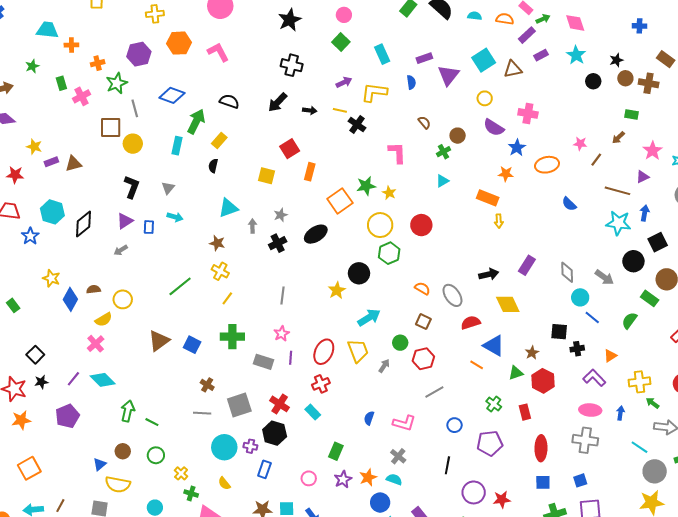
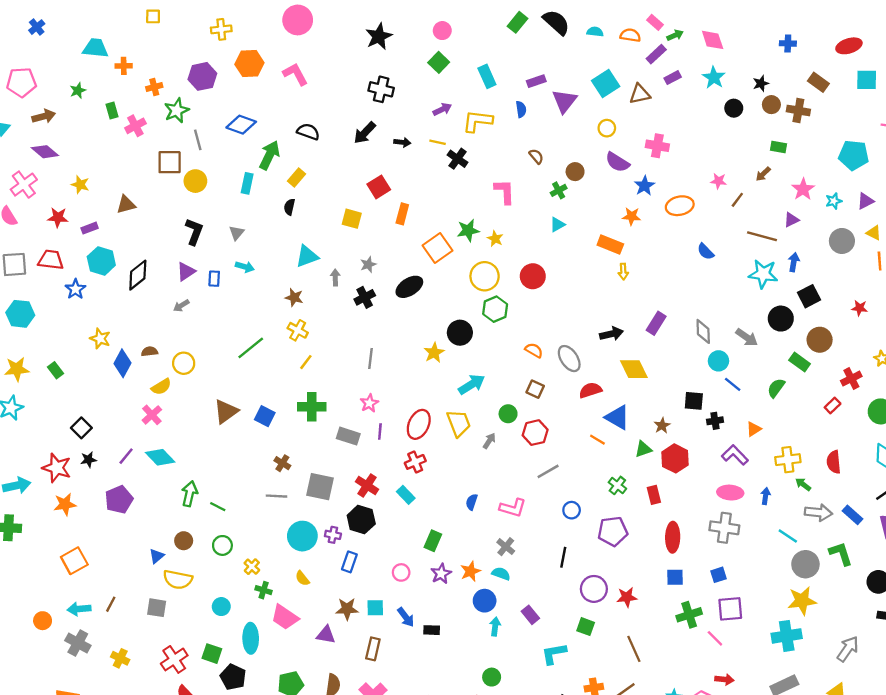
purple rectangle: (51, 162) -> (90, 228), moved
gray square: (239, 405) -> (320, 487), turned 30

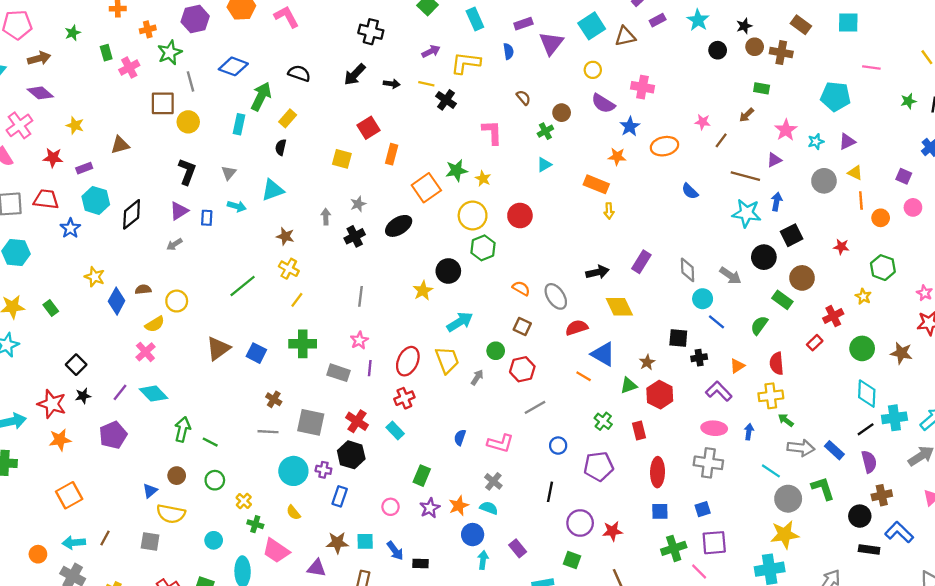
cyan triangle: (307, 256) -> (273, 190), moved
red semicircle: (834, 462) -> (777, 363), moved

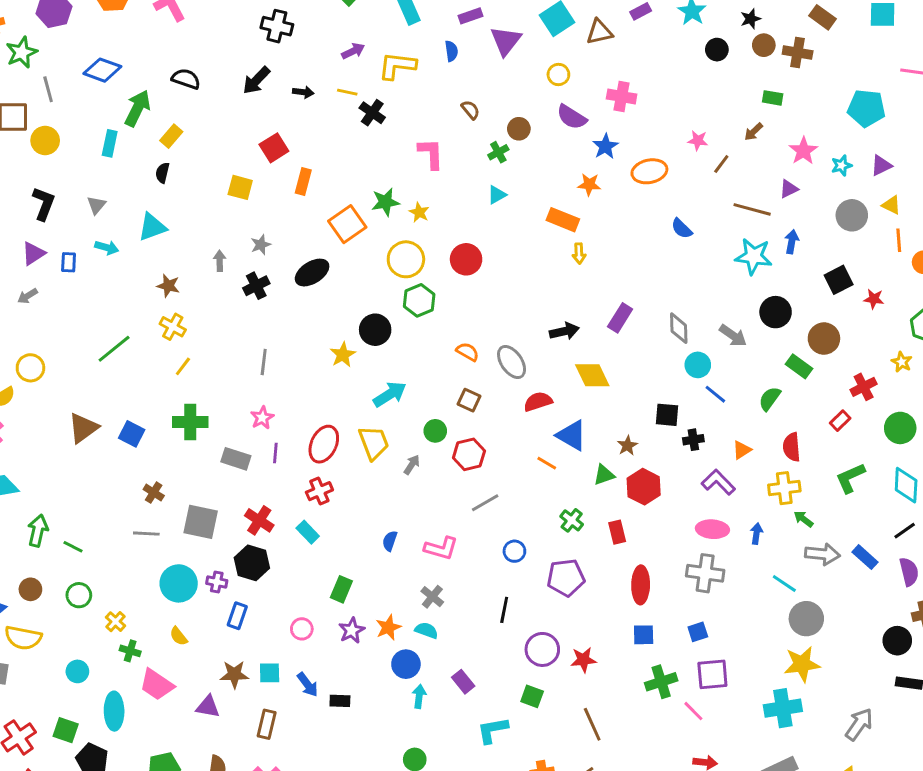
black square: (792, 235) -> (839, 280), moved
green L-shape: (823, 488) -> (850, 478), moved, turned -96

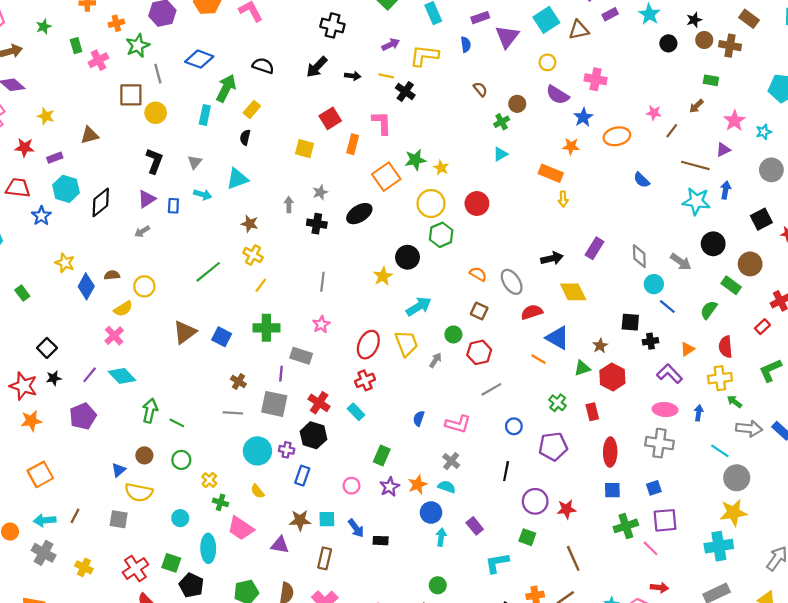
pink L-shape: (431, 154) -> (382, 123), moved
black cross: (256, 286) -> (317, 224), turned 36
purple line: (275, 453) -> (281, 374), moved

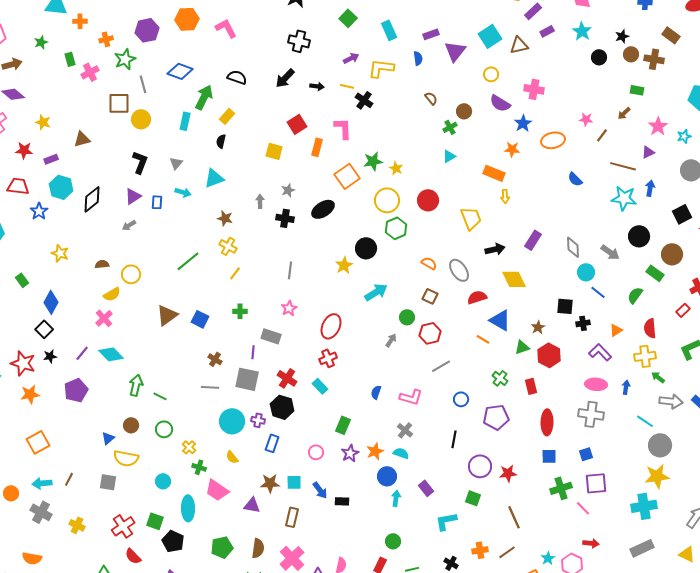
blue diamond: (86, 286) -> (51, 302), moved
green cross: (266, 328) -> (240, 311), size x0.6
yellow trapezoid: (406, 343) -> (471, 218), moved

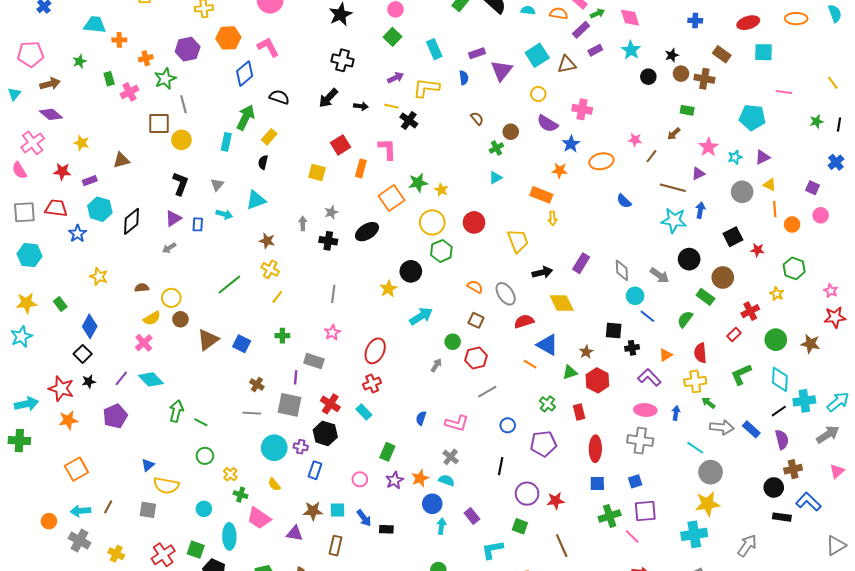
blue diamond: (180, 71) -> (245, 74), moved, turned -60
brown circle: (131, 425) -> (180, 319), moved

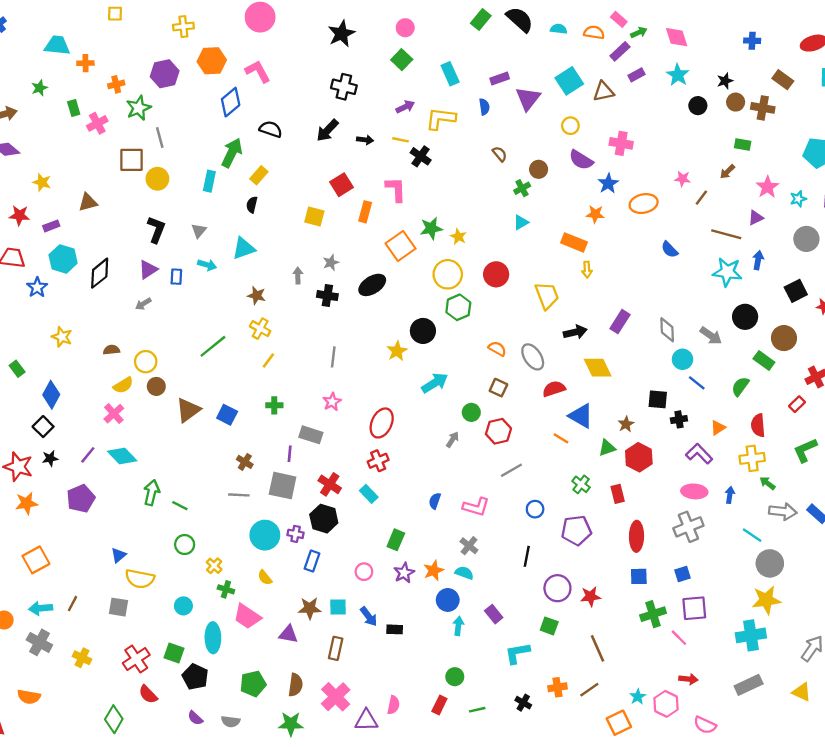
gray cross: (640, 441) -> (688, 527), turned -30

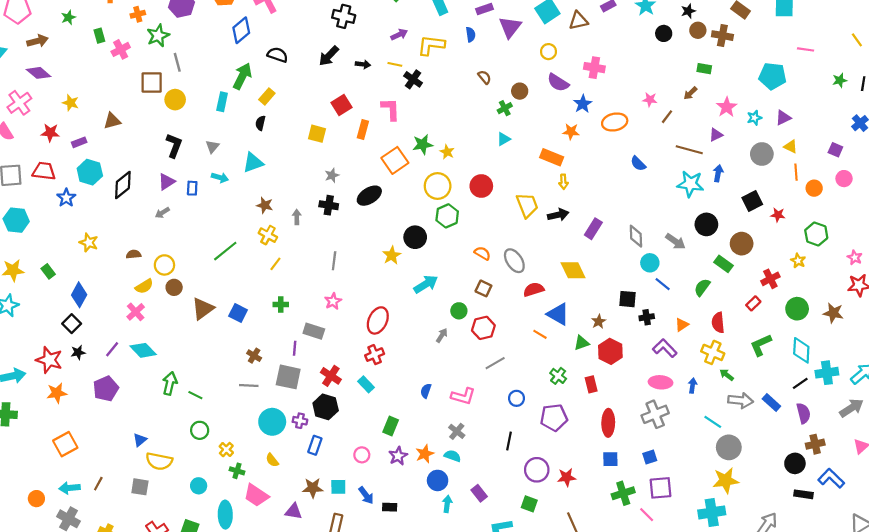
gray arrow: (298, 276) -> (297, 217), moved
black arrow: (575, 332) -> (558, 215), moved
yellow cross: (752, 458) -> (713, 352), turned 30

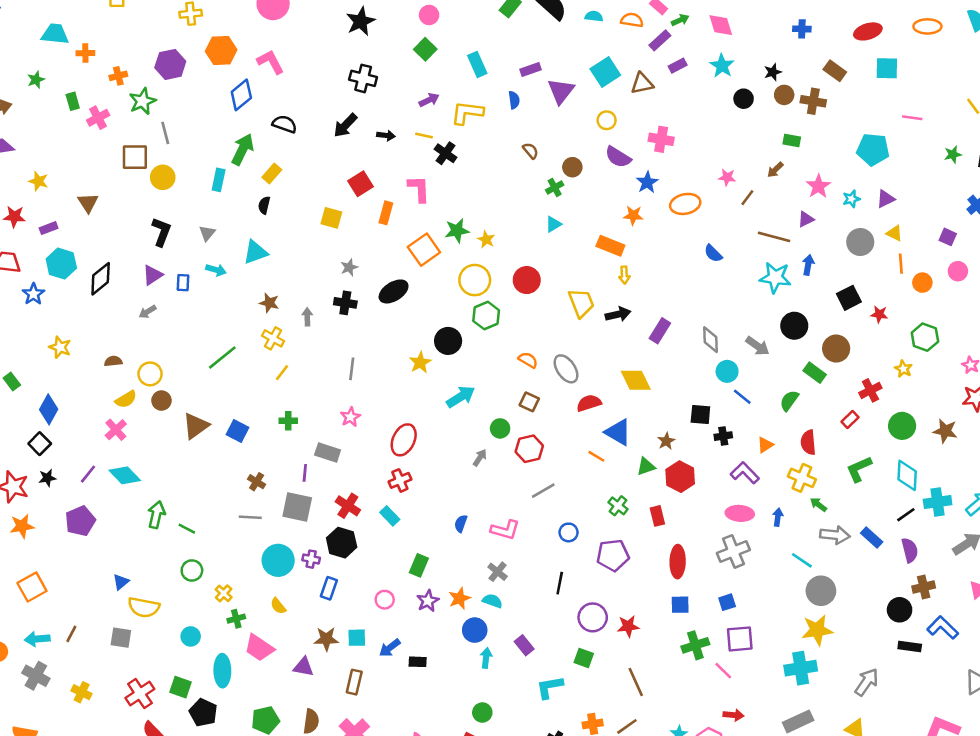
brown triangle: (112, 121) -> (88, 203), turned -48
green cross: (237, 471) -> (236, 619), turned -32
blue arrow: (366, 495) -> (390, 648), turned 90

